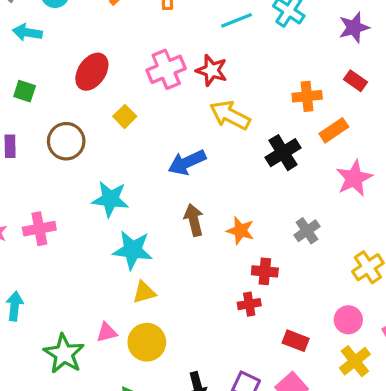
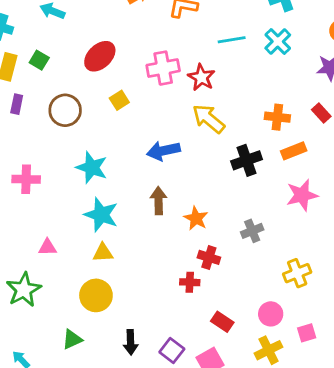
pink triangle: (107, 332) -> (47, 247), moved

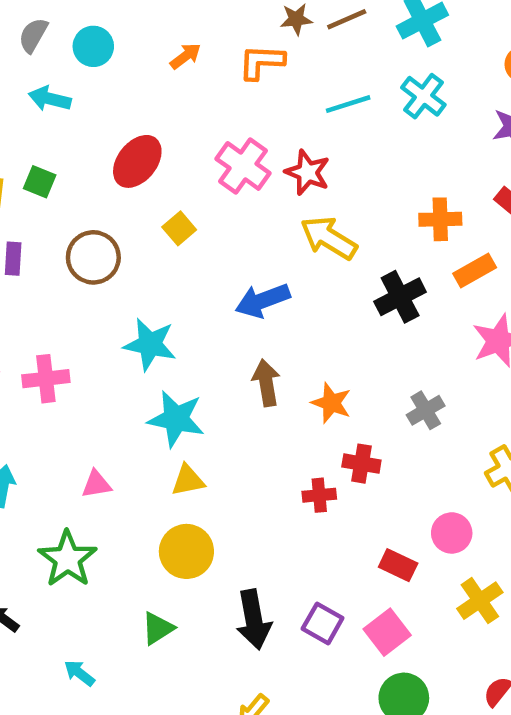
pink cross: (163, 68) -> (243, 166), turned -36
red cross: (190, 282) -> (319, 495), moved
pink circle: (271, 314) -> (452, 533), moved
black arrow: (131, 342) -> (254, 620), size x1.4

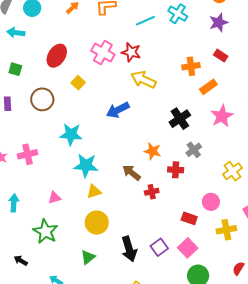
black cross: (400, 297) -> (180, 119), moved
brown arrow: (266, 383) -> (132, 173), moved, turned -36
red cross: (361, 464) -> (176, 170), moved
yellow cross: (480, 601) -> (226, 230), turned 30
purple square: (323, 623) -> (159, 247), turned 30

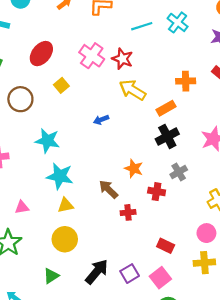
orange rectangle: (208, 87) -> (166, 108), moved
blue arrow: (118, 110) -> (101, 120), size x0.6
pink circle: (211, 202) -> (206, 233), moved
black arrow: (129, 249) -> (97, 272), turned -130

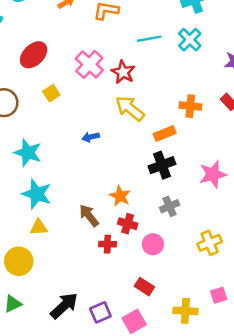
red cross: (157, 192) -> (128, 224), moved
pink circle: (206, 233) -> (153, 244), moved
yellow circle: (65, 239) -> (19, 261), moved

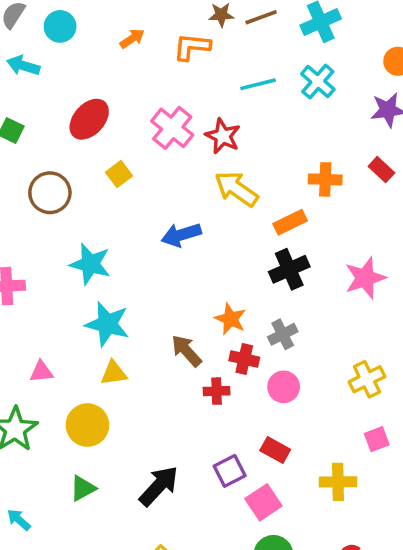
blue arrow: (91, 137) -> (181, 235), size x1.5
gray cross: (170, 206) -> (283, 334), moved
pink square: (219, 295) -> (377, 439), moved
purple square: (100, 312) -> (230, 471), moved

